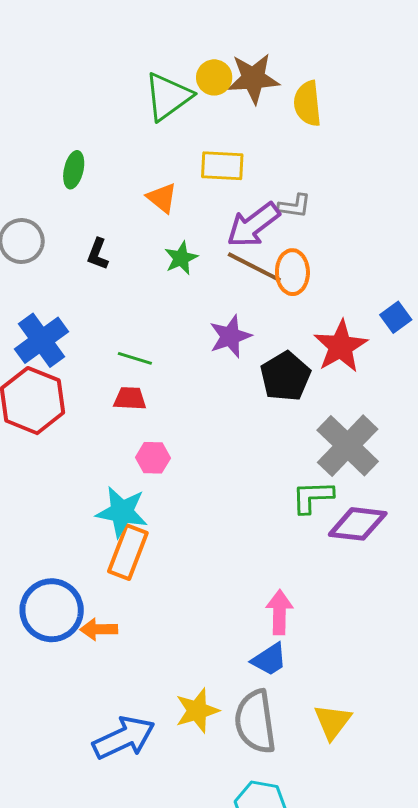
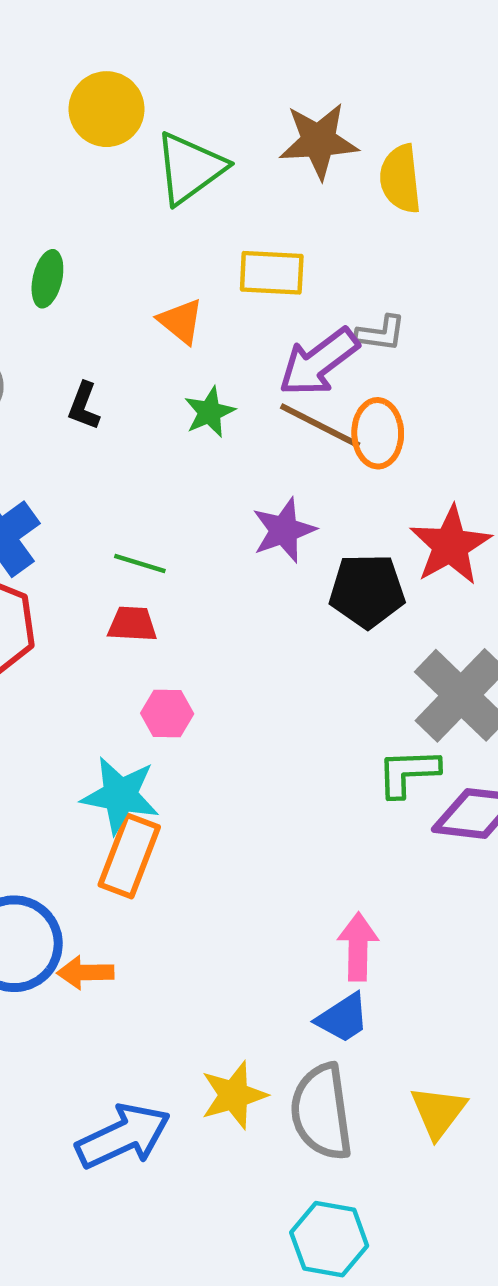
yellow circle: (214, 77) -> (107, 109), moved, size x1.4
black pentagon: (285, 376) -> (367, 591), turned 30

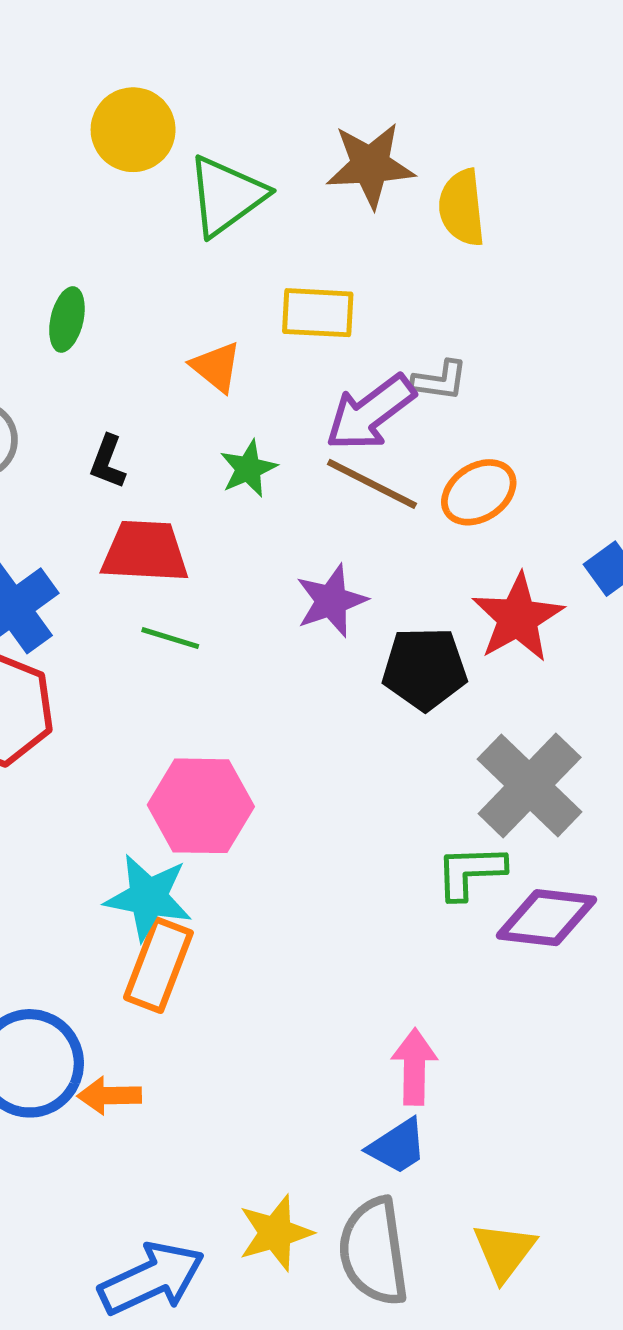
orange ellipse: (378, 433) -> (479, 492), moved, turned 58
red trapezoid: (132, 624) -> (145, 552), moved, size x1.6
pink hexagon: (167, 713) -> (201, 806), size x1.8

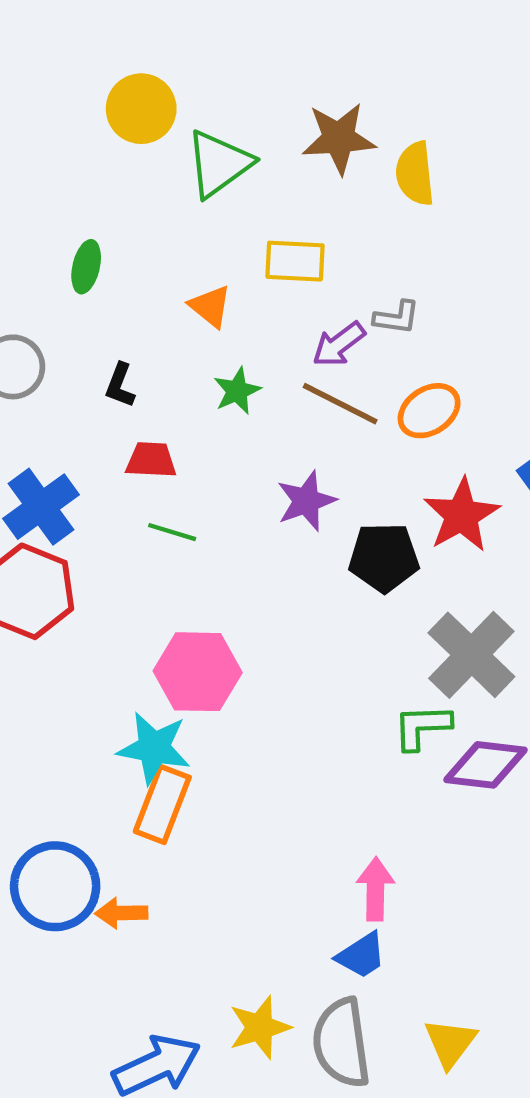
purple arrow: (370, 413) -> (339, 344), size x0.7
red trapezoid: (145, 552) -> (151, 460), size x0.7

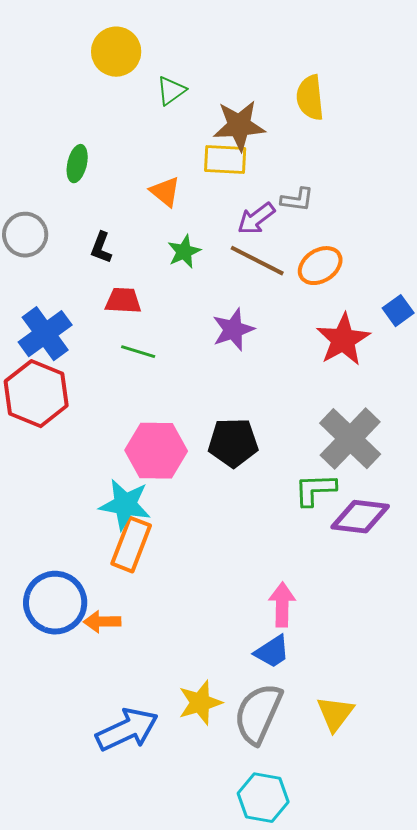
brown star: (339, 138) -> (239, 126), moved
green triangle: (219, 164) -> (171, 91), size x0.6
black pentagon: (384, 557) -> (233, 443), moved
gray semicircle: (342, 1043) -> (258, 714), turned 32

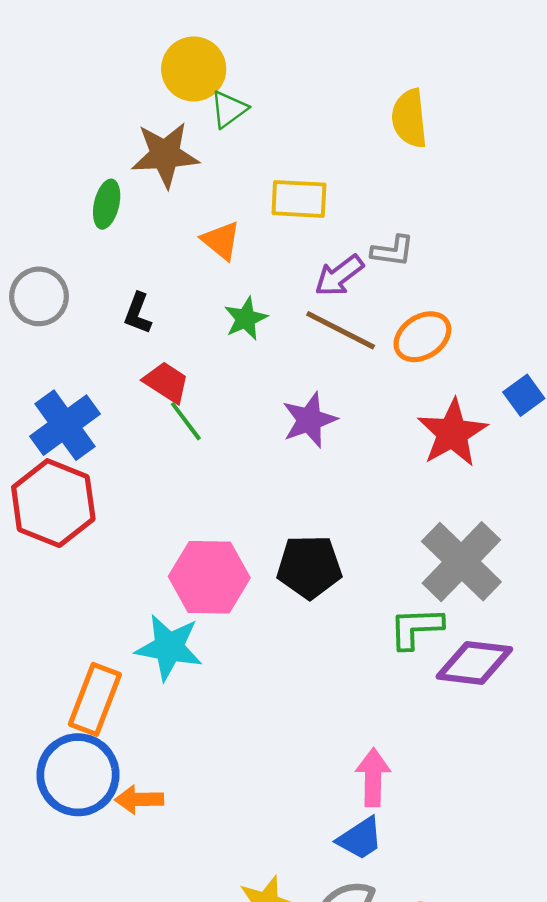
yellow circle: (116, 52) -> (194, 69), moved
brown star: (239, 126) -> (165, 155), moved
red trapezoid: (123, 301) -> (166, 382), turned 30
green line: (138, 352) -> (186, 421), moved, turned 36
orange rectangle: (131, 545) -> (95, 699), moved

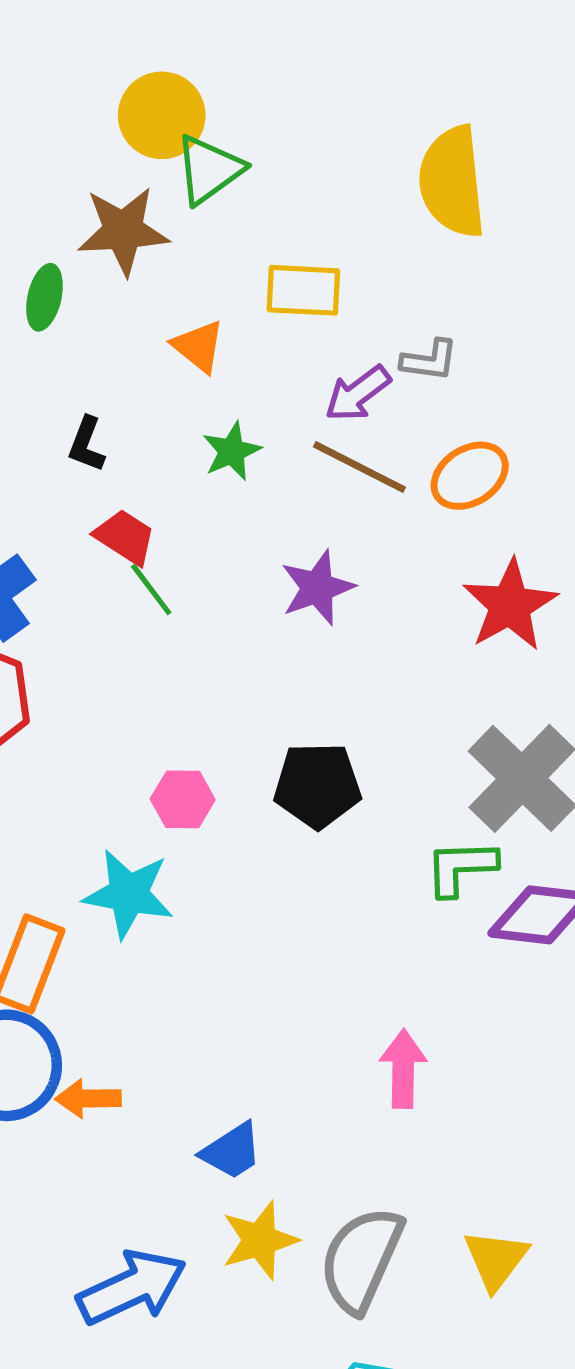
green triangle: (229, 109) -> (209, 170), size x1.4
yellow semicircle: (409, 118) -> (452, 182), size x1.4
pink hexagon: (209, 577) -> (183, 799), size x0.6
blue trapezoid: (360, 838) -> (232, 1151), moved

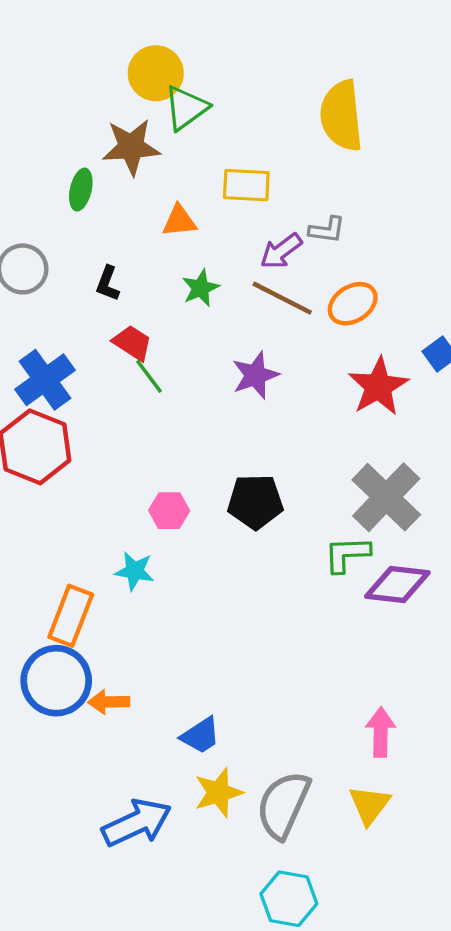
orange triangle: (198, 346) -> (179, 221), turned -45
cyan star: (128, 894) -> (134, 571), size x0.7
pink arrow: (403, 1069) -> (381, 732), moved

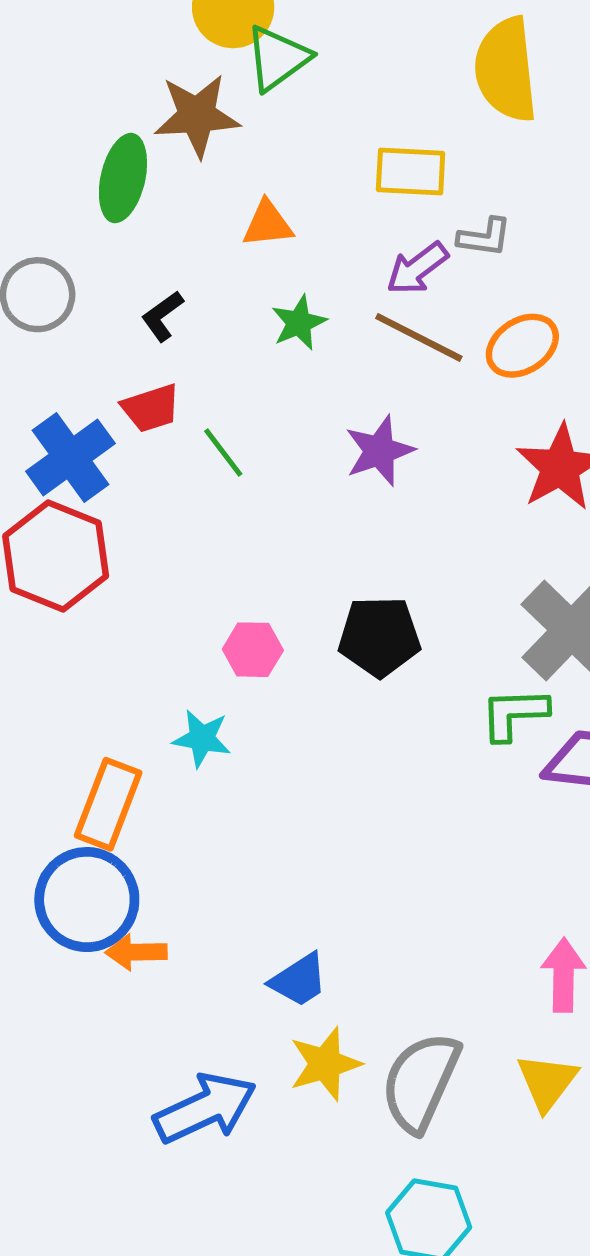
yellow rectangle: (246, 185) -> (411, 171), moved
green ellipse: (81, 190) -> (123, 178), size x1.4
black L-shape: (108, 284) -> (162, 316), turned 33
red trapezoid: (132, 343) -> (151, 408), moved, turned 129
orange arrow: (109, 702) -> (136, 952), moved

